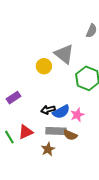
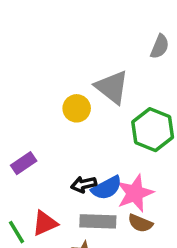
pink star: (77, 115) -> (135, 193), size x1.5
brown semicircle: (70, 135) -> (140, 223), moved

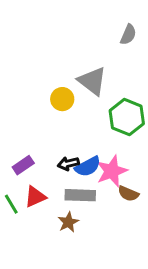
gray semicircle: (160, 47) -> (128, 35), moved
purple rectangle: (24, 163) -> (23, 165), moved
brown semicircle: (140, 223) -> (128, 194), moved

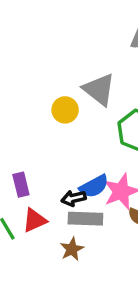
black arrow: (68, 164) -> (74, 198), moved
purple rectangle: (23, 165) -> (21, 185), turned -70

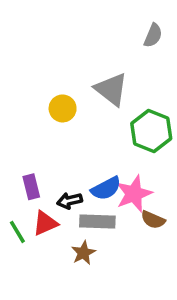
yellow circle: (65, 110) -> (63, 108), moved
black arrow: (74, 198) -> (70, 201), moved

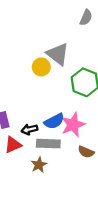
yellow circle: (63, 108) -> (41, 67), moved
brown semicircle: (153, 220) -> (86, 152), moved

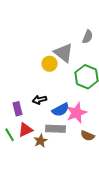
gray semicircle: (86, 18) -> (88, 37), moved
black arrow: (29, 129) -> (40, 100), moved
brown star: (39, 165) -> (41, 141), moved

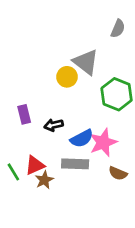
gray semicircle: (88, 37) -> (118, 29), moved
purple rectangle: (18, 109) -> (24, 114), moved
brown star: (41, 141) -> (44, 180), moved

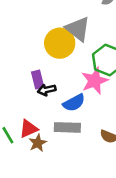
yellow circle: (67, 77) -> (60, 43), size x1.5
purple rectangle: (24, 114) -> (38, 79), moved
pink star: (103, 142) -> (95, 81), moved

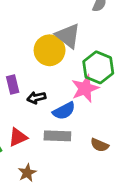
purple rectangle: (38, 79) -> (13, 85), moved
brown star: (38, 143) -> (27, 173), moved

